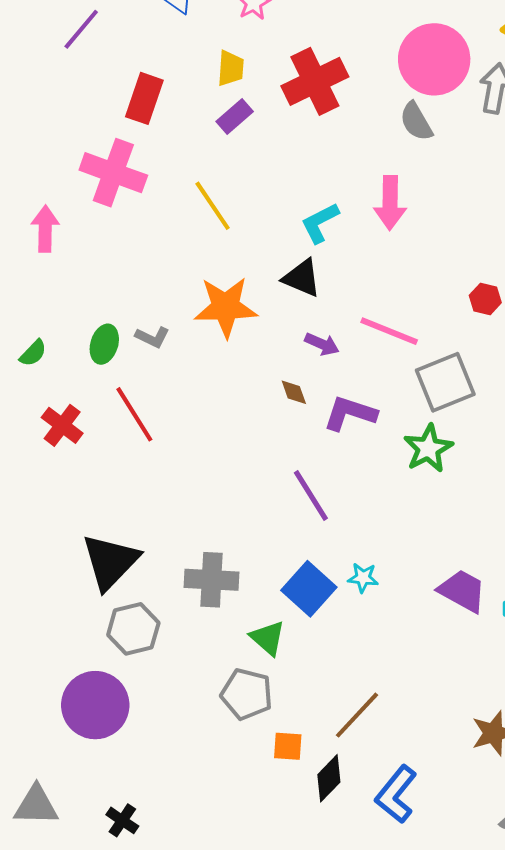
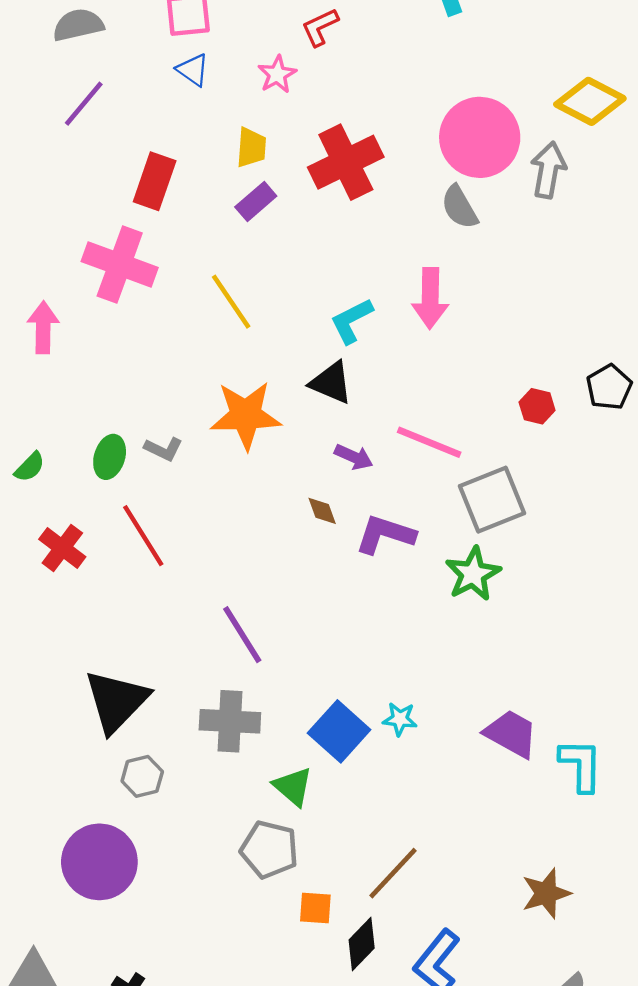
purple line: (311, 496) -> (242, 635), moved
gray hexagon: (133, 629) -> (142, 776), size x0.7

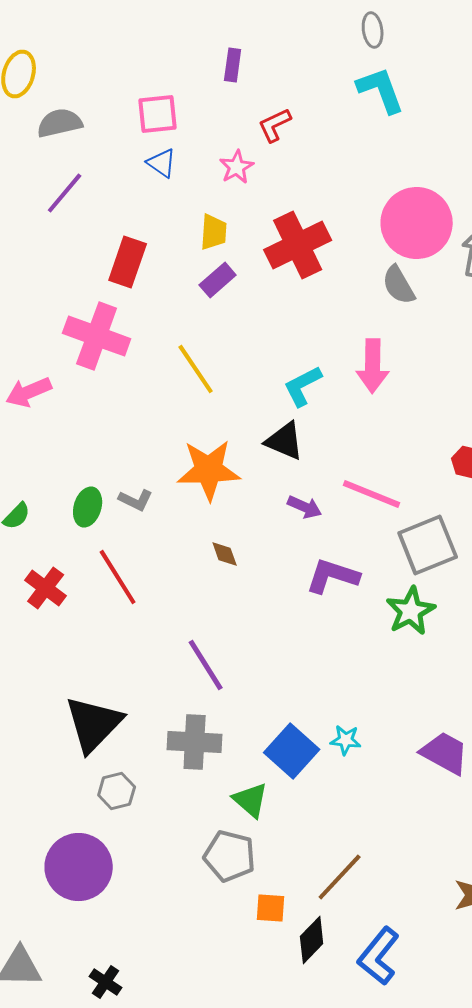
pink arrow: (43, 328) -> (29, 392), turned -114
brown diamond: (322, 511) -> (225, 554), moved

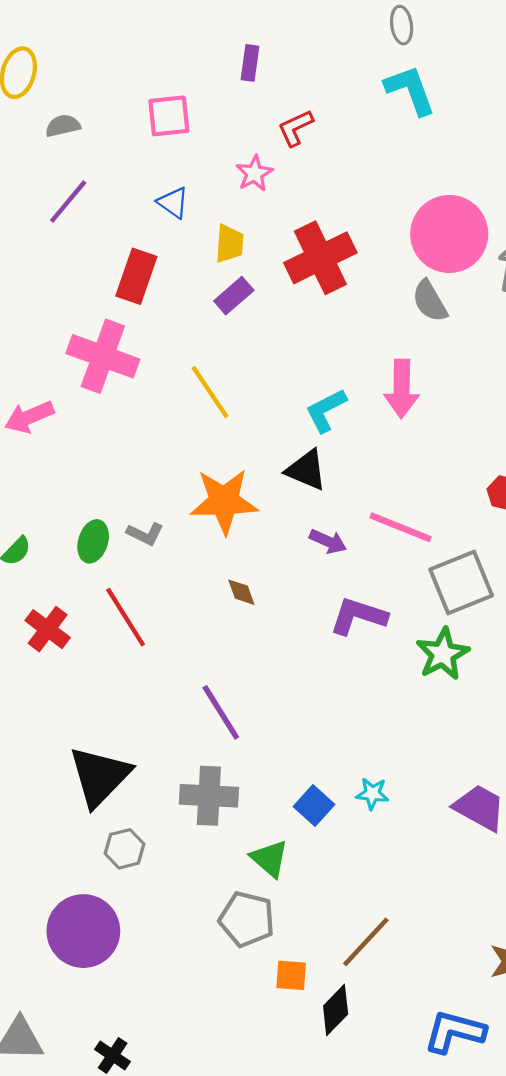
gray semicircle: (60, 123) -> (63, 126), size x0.7
blue triangle: (162, 163) -> (173, 203), moved
blue square: (292, 751) -> (314, 805), size x0.7
blue L-shape: (379, 956) -> (455, 1032), moved, turned 66

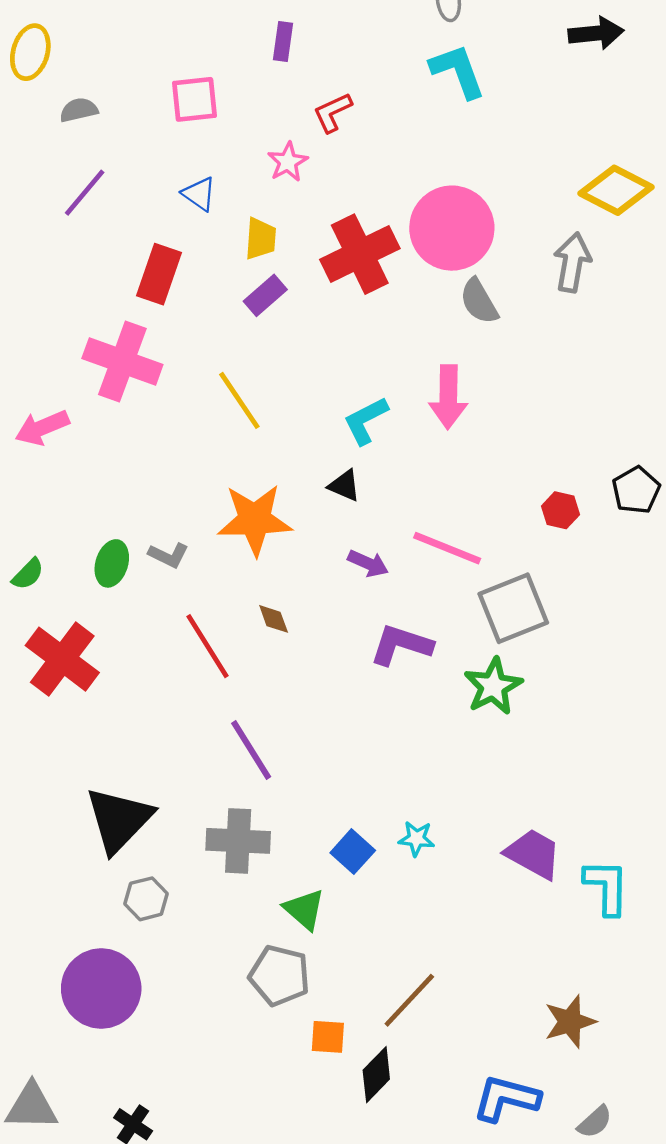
pink circle: (449, 234) -> (452, 228), moved
black triangle: (306, 470) -> (344, 485), size x0.7
red line: (126, 617) -> (207, 646), moved
red cross: (48, 629) -> (62, 659), size x1.5

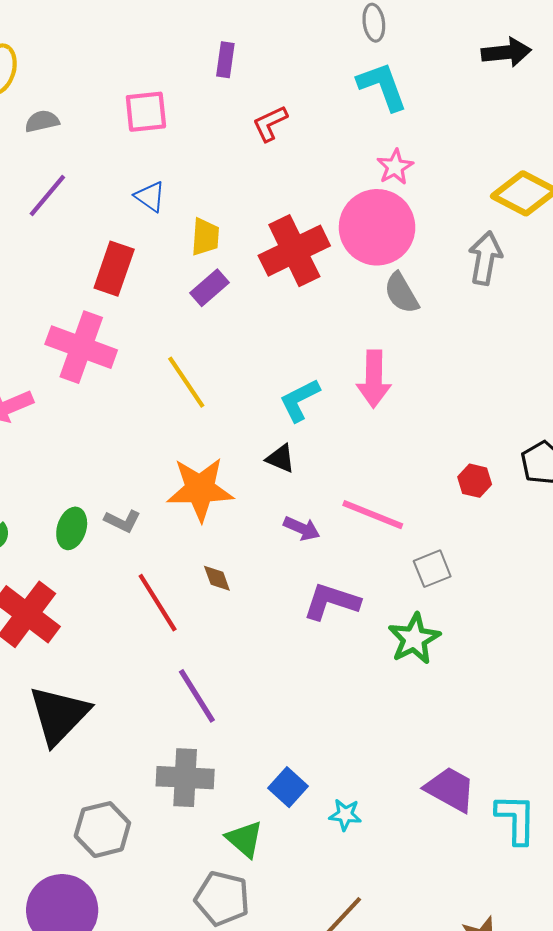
pink star: (288, 162) -> (395, 167), moved
gray square: (513, 608) -> (432, 569), size x0.6
black triangle: (119, 820) -> (59, 715), moved
cyan star: (416, 839) -> (345, 815), moved
gray hexagon: (146, 899) -> (102, 830), size x1.4

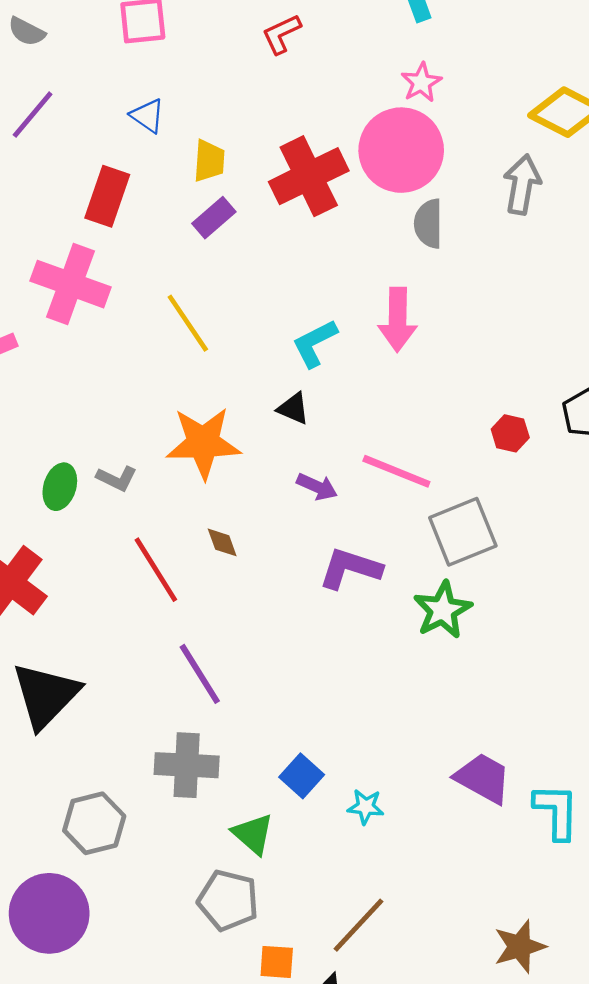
gray semicircle: (42, 121) -> (27, 32), turned -140
gray semicircle: (401, 293) -> (428, 224), turned 30
gray square: (432, 569) -> (463, 532), size x1.6

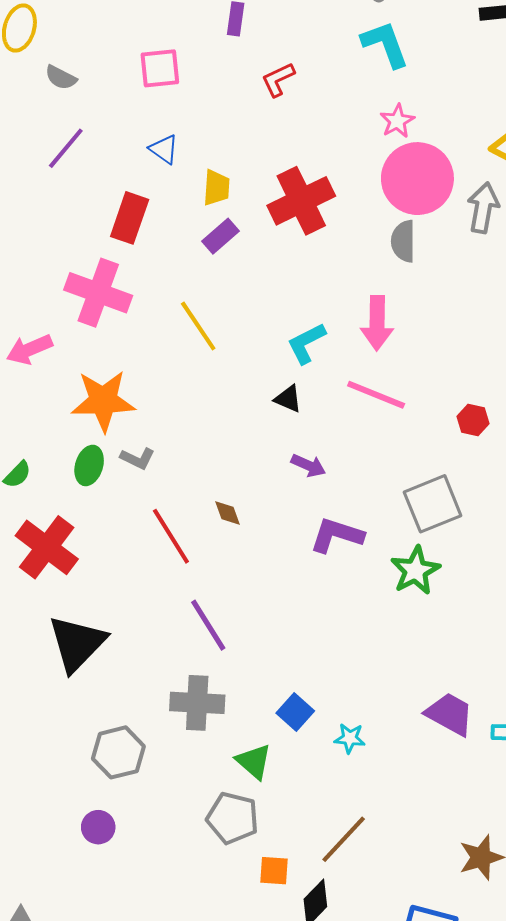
pink circle: (401, 150) -> (417, 179), moved
orange star: (203, 443) -> (103, 401), moved
pink line: (396, 471) -> (376, 395), moved
purple circle: (49, 913) -> (98, 827), moved, size x0.5

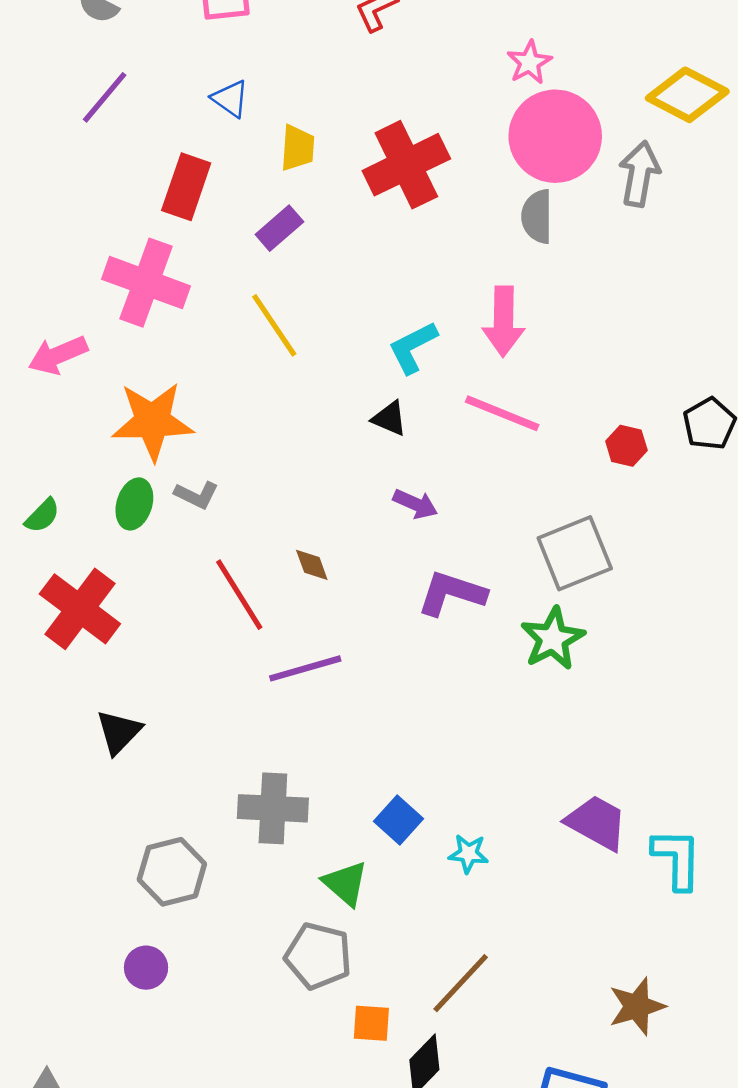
purple rectangle: (220, 236) -> (279, 228), moved
purple line: (208, 625) -> (305, 668), moved, turned -74
black triangle: (77, 643) -> (119, 732), size x0.6

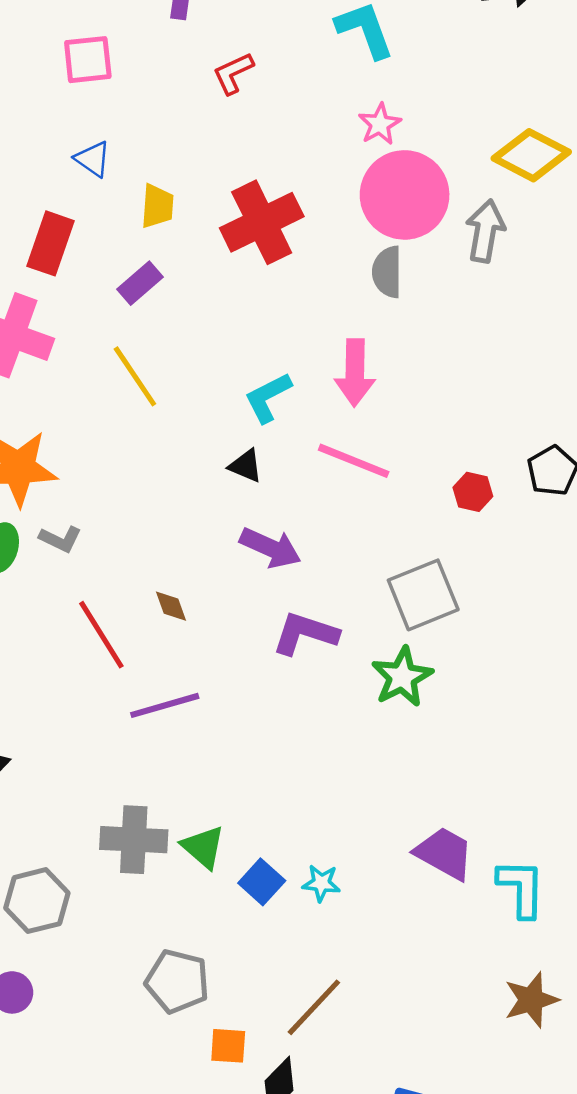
purple arrow: (415, 504) -> (270, 548), size x1.4
blue square: (399, 820) -> (262, 882), moved
green triangle: (345, 883) -> (203, 847), moved
brown star: (637, 1006) -> (531, 1000), moved

